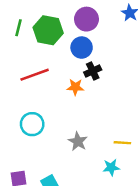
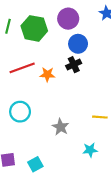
blue circle: (82, 48) -> (78, 44), moved
orange star: (75, 87) -> (47, 74), moved
yellow line: (122, 143) -> (100, 117), moved

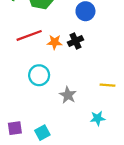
black cross: (74, 65) -> (76, 41), moved
cyan circle: (20, 112) -> (39, 75), moved

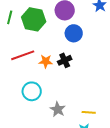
yellow line: (108, 85) -> (89, 112), moved

